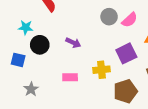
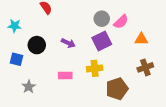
cyan star: (26, 27) -> (15, 26), moved
purple square: (126, 53) -> (102, 41), moved

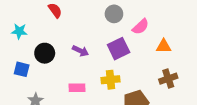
gray circle: (102, 19) -> (114, 14), moved

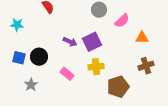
purple square: (119, 49) -> (92, 42), moved
black circle: (45, 53) -> (39, 57), moved
pink rectangle: (77, 88) -> (67, 74), turned 40

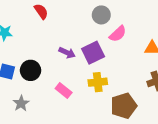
pink semicircle: (122, 21) -> (118, 34), moved

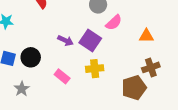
purple square: (93, 53) -> (90, 40), turned -30
brown pentagon: (124, 106) -> (134, 88), moved

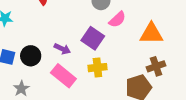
orange triangle: (146, 36) -> (151, 34), size x1.5
purple arrow: (65, 40) -> (62, 49), moved
pink rectangle: (62, 76) -> (63, 76), size x1.5

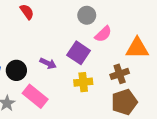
brown cross: (156, 66) -> (120, 74), moved
pink rectangle: (63, 76) -> (35, 96), moved

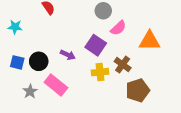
brown cross: (120, 74) -> (123, 65), moved, turned -35

